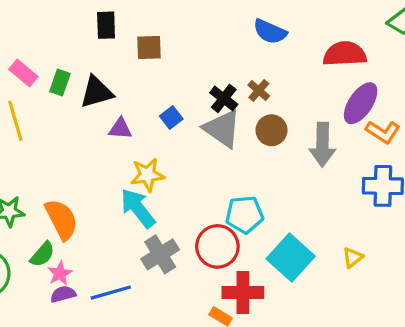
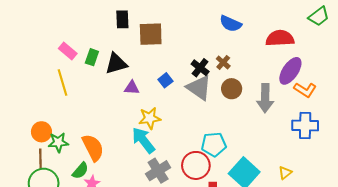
brown square: (149, 48) -> (151, 34), size x1.4

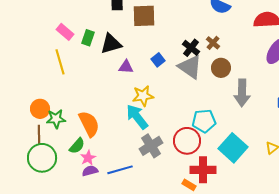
gray arrow: (265, 98) -> (242, 93), moved

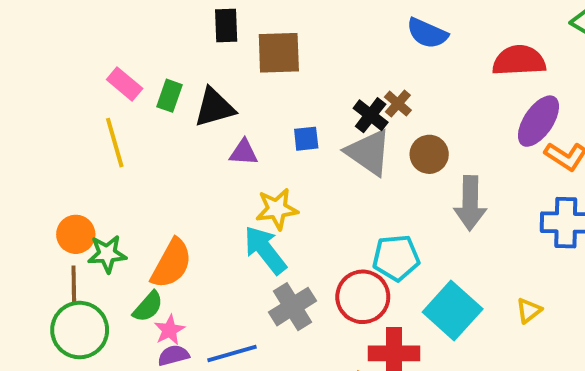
brown cross: (213, 43) -> (398, 104), moved
blue square: (158, 60) -> (306, 139), turned 32
orange semicircle: (89, 124) -> (171, 264), turned 56

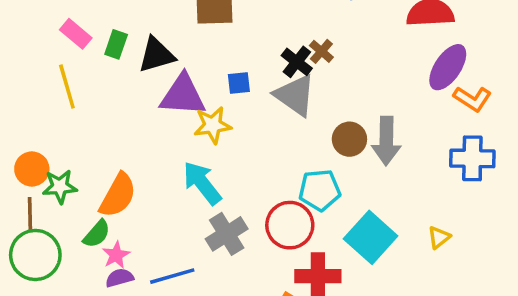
purple triangle: (244, 152) -> (183, 95), size x1.8
brown circle: (429, 154) -> (349, 139), moved
yellow star: (277, 209) -> (213, 125), moved

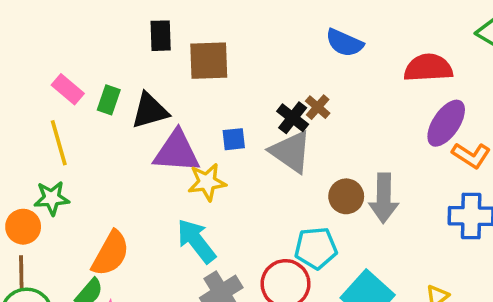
green star: (60, 187) -> (52, 198), moved

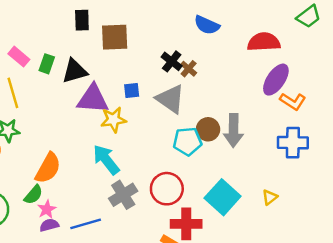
black cross: (293, 118) -> (172, 61), moved
cyan pentagon: (316, 248) -> (187, 141), moved

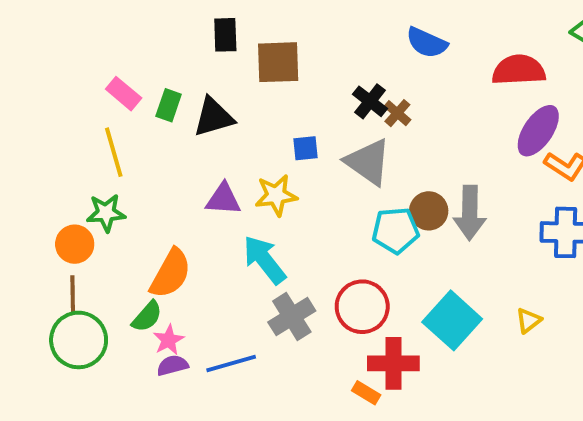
purple triangle: (93, 99) -> (223, 199), moved, size x0.7

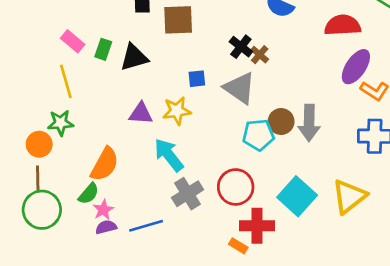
yellow triangle: (528, 320) -> (349, 196), size x2.0

